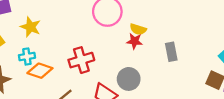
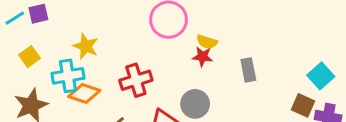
yellow star: (30, 27) -> (86, 46), moved
cyan cross: (27, 57) -> (68, 76), size x1.5

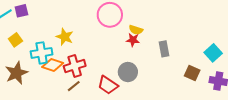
yellow star: (86, 46) -> (65, 37), moved
red cross: (136, 80) -> (75, 66), moved
brown square: (303, 105) -> (192, 73), moved

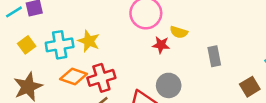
red star: (133, 40) -> (161, 45), moved
cyan cross: (42, 53) -> (60, 45), moved
brown square: (192, 73) -> (250, 87), turned 35

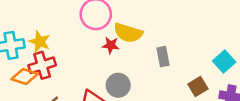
yellow semicircle: (179, 32) -> (128, 33), size x1.6
red cross: (101, 78) -> (42, 65), moved

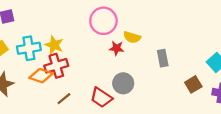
yellow semicircle: (128, 33) -> (132, 37), size x0.7

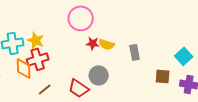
yellow semicircle: (132, 37) -> (107, 44), moved
orange diamond: (41, 76) -> (24, 68), turned 70
brown square: (193, 84) -> (163, 76), turned 35

